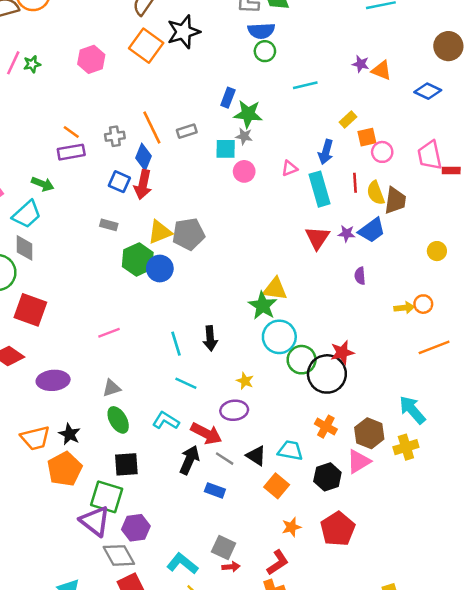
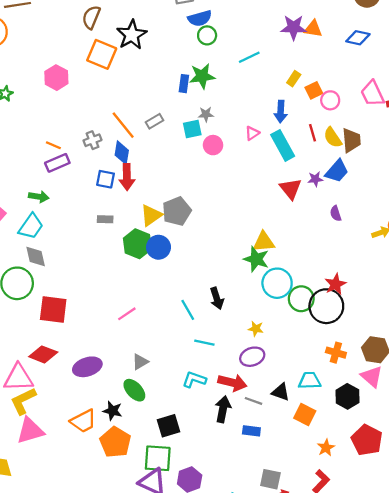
purple star: (361, 64) -> (294, 27), size x1.6
green star: (248, 114) -> (202, 76), moved
green ellipse: (118, 420) -> (134, 390), moved
pink triangle: (359, 461) -> (372, 377), turned -35

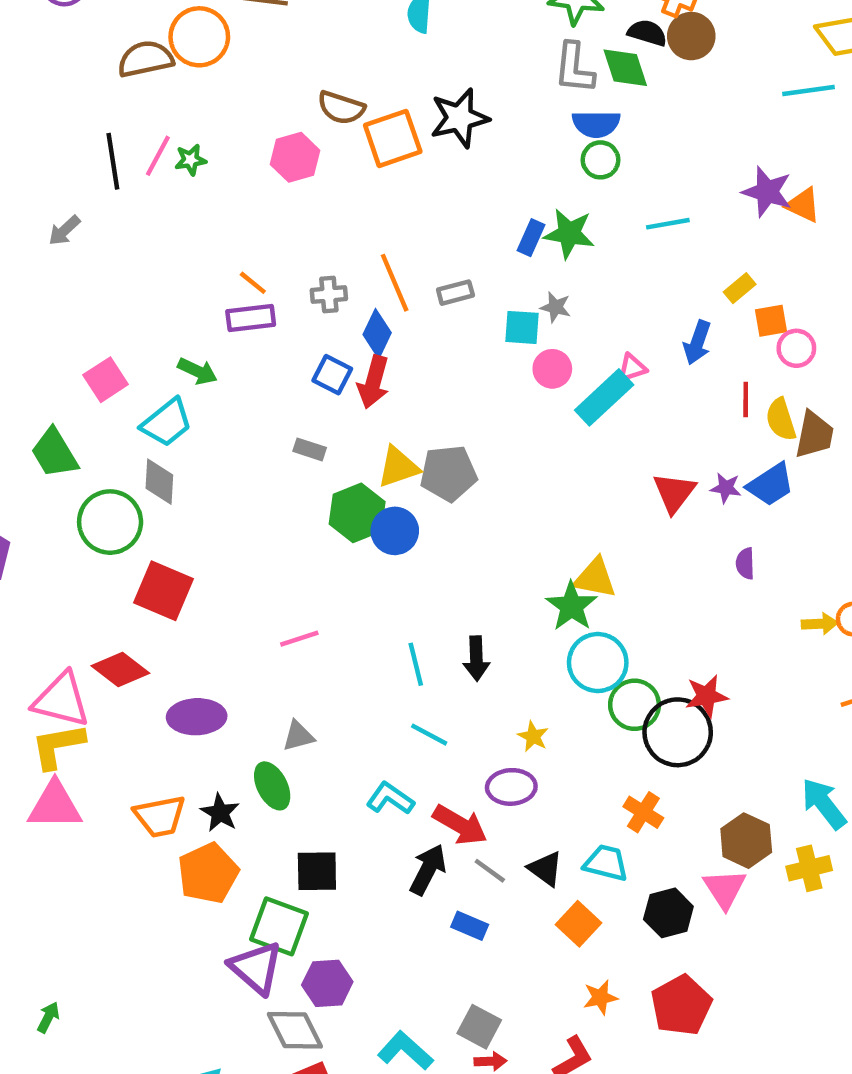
brown semicircle: (91, 17) -> (341, 108), moved, turned -110
orange square: (102, 54) -> (393, 138), turned 32
cyan rectangle: (283, 145) -> (604, 397), moved, turned 60
orange cross: (336, 353) -> (643, 812), moved

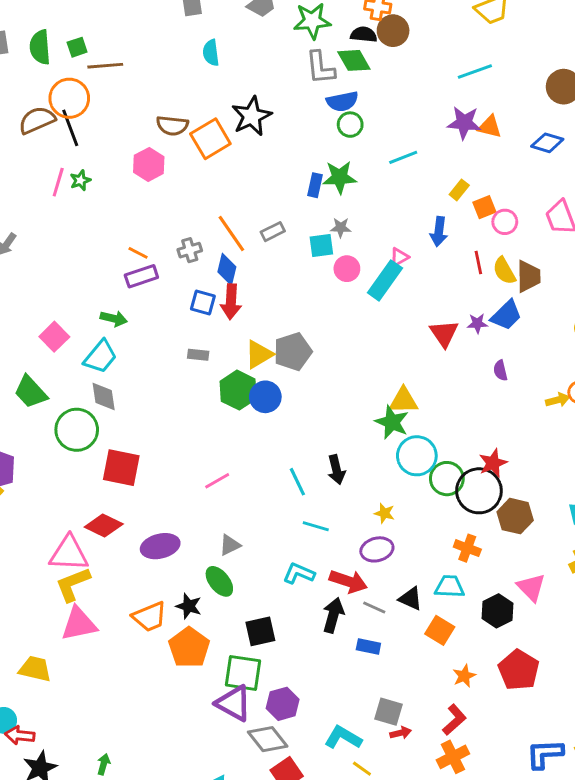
cyan line: (809, 91) -> (475, 72), moved
black line: (113, 161) -> (70, 128), moved
brown hexagon: (746, 841) -> (515, 516), moved

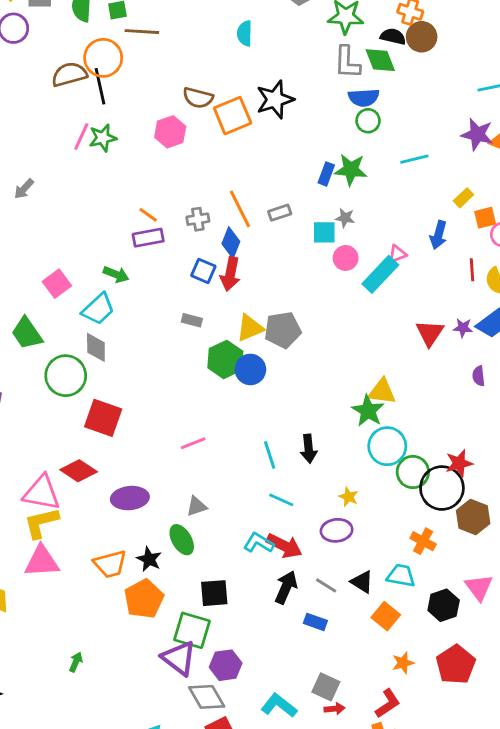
green star: (80, 180) -> (103, 138), size x1.4
red arrow: (348, 581) -> (284, 546), moved
green arrow: (104, 764) -> (76, 662), moved

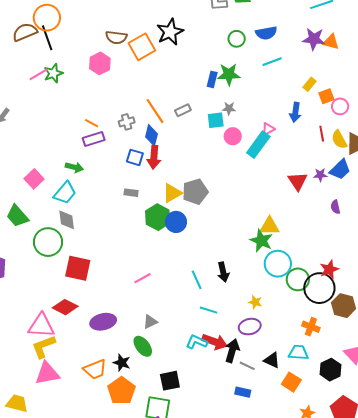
blue semicircle: (364, 98) -> (266, 33), moved
pink line: (81, 137) -> (38, 74), turned 42
black arrow: (286, 587) -> (232, 351), moved

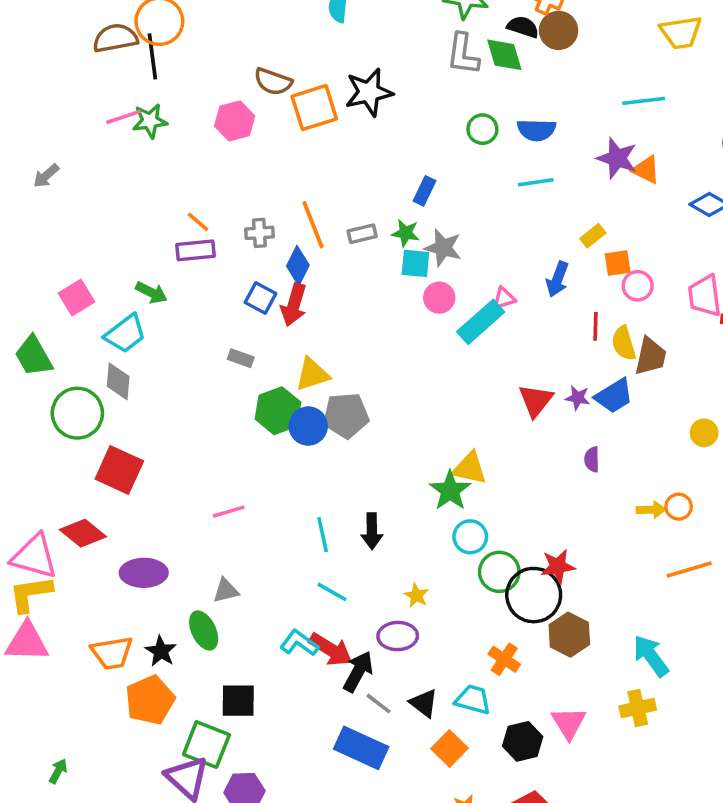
green star: (229, 74) -> (406, 233), moved, size x0.7
gray star: (229, 108) -> (443, 248), size x1.5
gray pentagon: (195, 192) -> (346, 415), moved
cyan circle: (278, 264) -> (470, 537), size x0.7
blue rectangle: (243, 392) -> (361, 748), size x1.8

